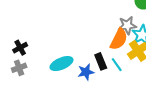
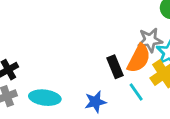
black rectangle: (101, 61) -> (115, 67), moved
cyan ellipse: (61, 64) -> (45, 98), moved, turned 30

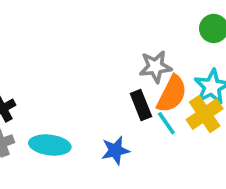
gray star: (150, 40) -> (155, 67), moved
cyan line: (136, 92) -> (166, 123), moved

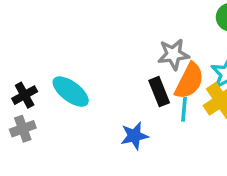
cyan line: (166, 123) -> (184, 109), turned 40
cyan ellipse: (50, 145) -> (71, 92), moved, turned 30

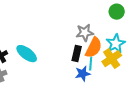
black rectangle: (159, 92) -> (77, 54), turned 35
blue star: (134, 136) -> (83, 74), moved

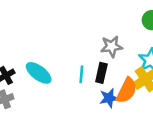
orange semicircle: (94, 48) -> (127, 91), moved
cyan line: (91, 64) -> (81, 74), moved

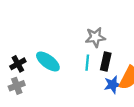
gray star: (112, 47) -> (95, 37), moved

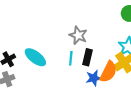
gray star: (95, 37) -> (78, 35), turned 30

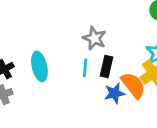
cyan ellipse: (35, 57) -> (39, 66), turned 40
orange semicircle: (108, 72) -> (133, 85), turned -65

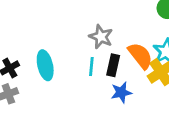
orange semicircle: (133, 85) -> (140, 56), moved

